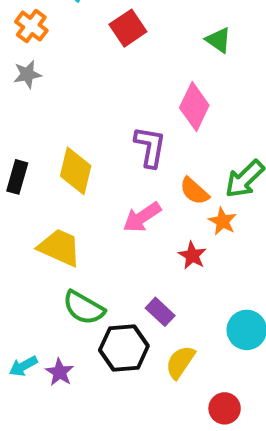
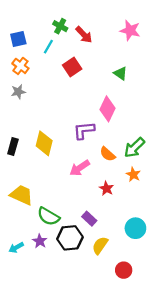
purple L-shape: (150, 147) -> (84, 130), turned -105
orange star: (223, 221) -> (133, 174), moved
yellow trapezoid: (60, 247) -> (22, 195), moved
purple star: (60, 372) -> (40, 241), moved

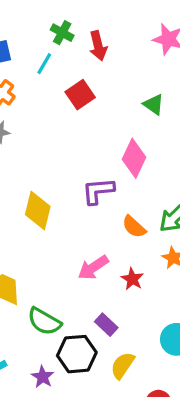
red arrow: (84, 35) -> (98, 46), turned 30
pink arrow: (80, 168) -> (93, 268), moved
purple star: (40, 241) -> (43, 377), moved

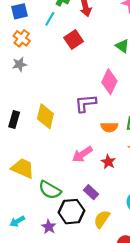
orange semicircle: (134, 227) -> (109, 127), turned -42

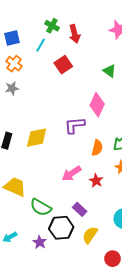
yellow diamond: (45, 116) -> (37, 138), turned 65
orange semicircle: (109, 127) -> (97, 148), turned -77

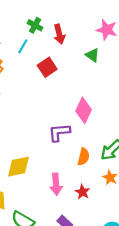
green triangle: (109, 71) -> (92, 55), moved
yellow diamond: (37, 138) -> (18, 167), moved
pink arrow: (71, 173) -> (56, 184), turned -60

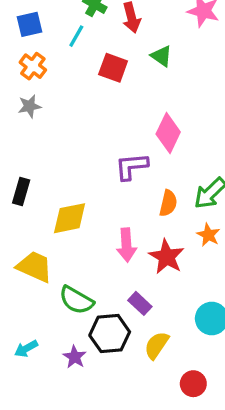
green triangle: (92, 55) -> (162, 56), moved
red square: (47, 67) -> (113, 68), turned -36
red star: (82, 192) -> (167, 257), size x1.5

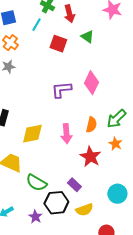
purple L-shape: (131, 166) -> (61, 90), moved
pink arrow: (126, 245) -> (66, 134), moved
yellow semicircle: (157, 345) -> (84, 210), turned -144

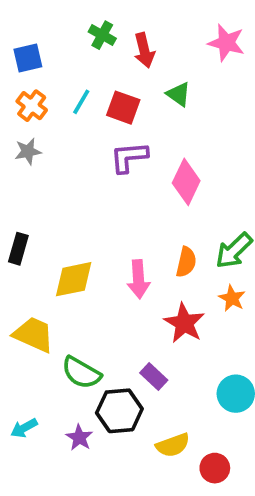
cyan line: (36, 25) -> (81, 102), moved
purple L-shape: (61, 90) -> (129, 157), moved
yellow semicircle: (84, 210) -> (173, 445), moved

